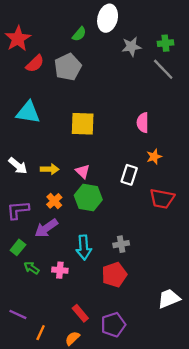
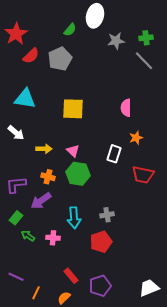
white arrow: (18, 166) -> (16, 133), moved
orange cross: (54, 201) -> (48, 177), turned -32
white trapezoid: (169, 299) -> (149, 288), moved

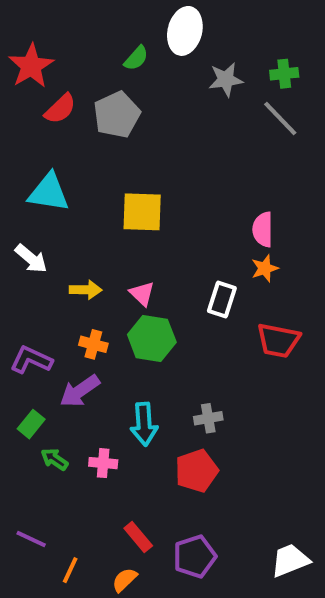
pink semicircle: (126, 108) -> (263, 229), moved
purple L-shape: (16, 185) -> (31, 360), turned 30

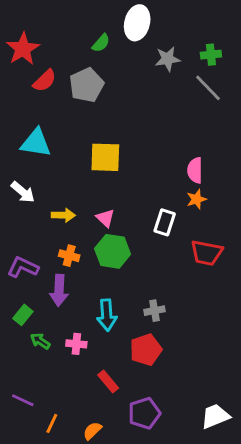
purple arrow: (80, 391) -> (59, 290), turned -52
red rectangle: (138, 537) -> (108, 381), moved

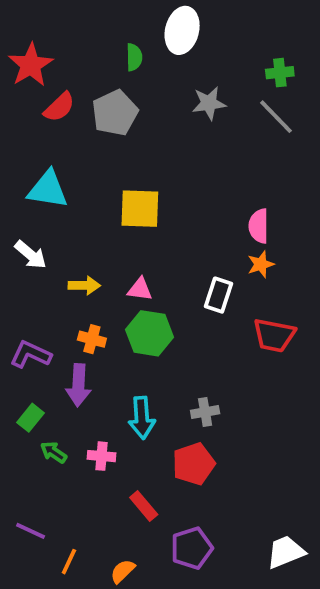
green semicircle: (101, 43) -> (134, 57), turned -42
gray star: (168, 59) -> (209, 103), moved
pink triangle: (105, 218) -> (140, 289), turned -36

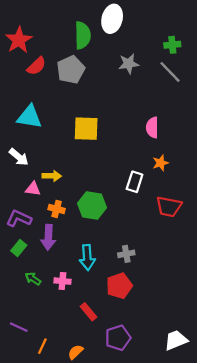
green semicircle: (134, 57) -> (83, 35), size x1.6
pink semicircle: (259, 226) -> (152, 127), moved
pink triangle: (140, 289) -> (33, 189), moved
green rectangle: (31, 418) -> (19, 248), moved

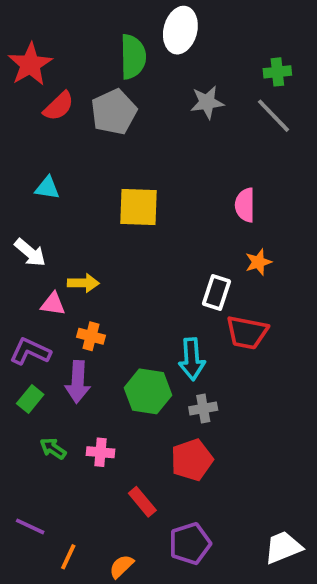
cyan triangle: (29, 117) -> (47, 188), size x0.6
green hexagon: (92, 205) -> (148, 391), moved
red trapezoid: (169, 207) -> (247, 332), moved
cyan arrow: (87, 257) -> (192, 359), moved

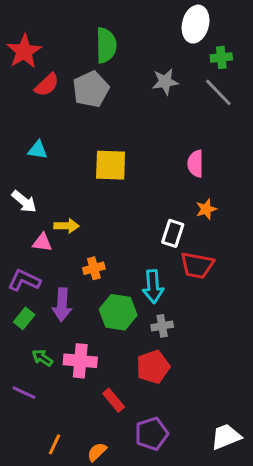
white ellipse: (180, 30) -> (196, 24), moved
orange cross: (91, 336) -> (94, 268), moved, turned -30
pink cross: (100, 452) -> (80, 361), size x1.5
purple line: (30, 526) -> (24, 393), moved

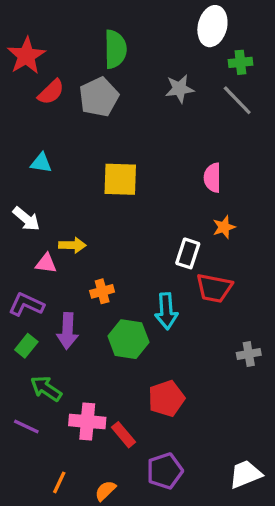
gray cross: (162, 326) -> (249, 354), moved
green arrow: (42, 358) -> (46, 389), size x1.4
pink cross: (80, 361) -> (87, 422), moved

